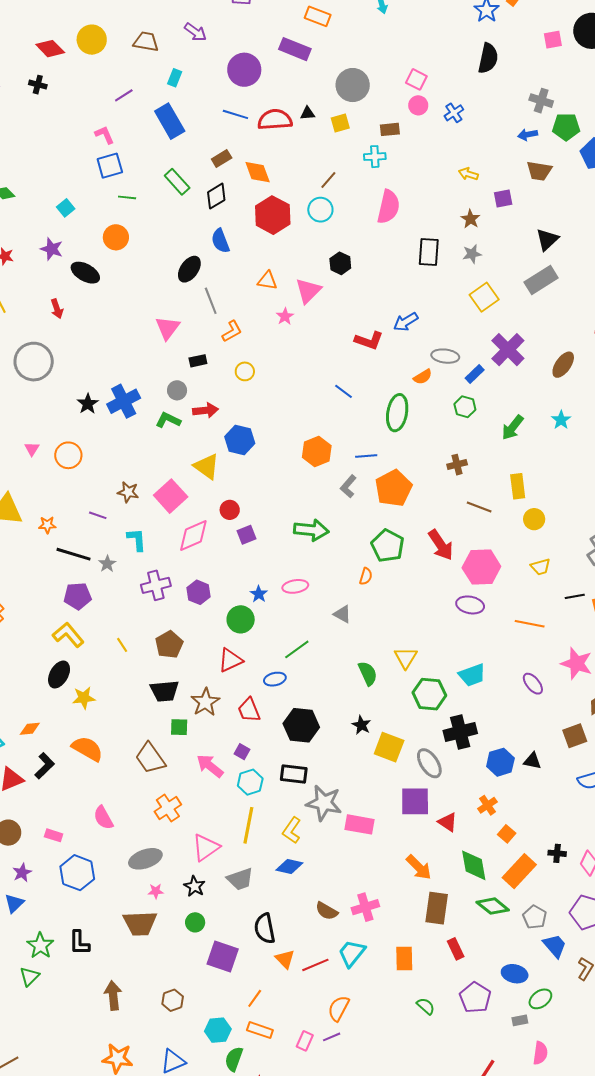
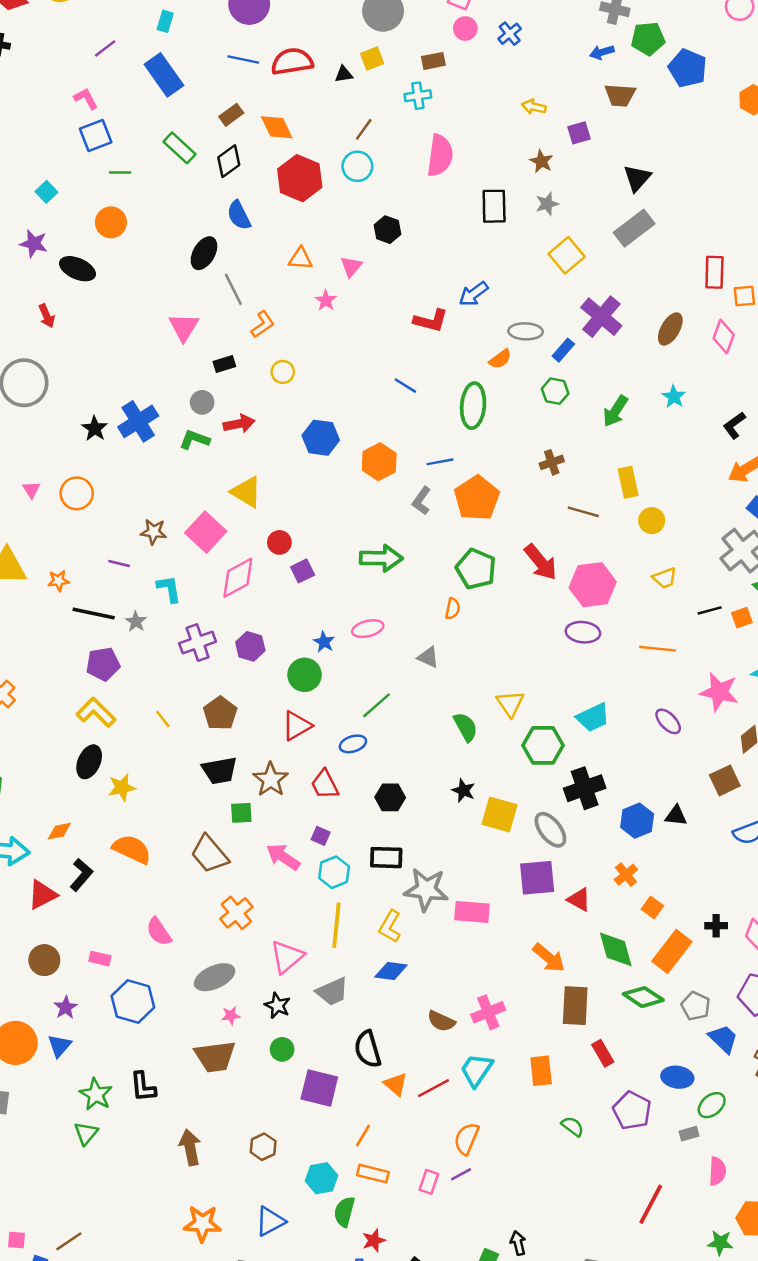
black triangle: (308, 113) -> (344, 74), moved
pink triangle: (308, 291) -> (351, 267), size x0.7
blue hexagon: (240, 440) -> (321, 438), moved
black hexagon: (301, 725) -> (390, 797), size x0.7

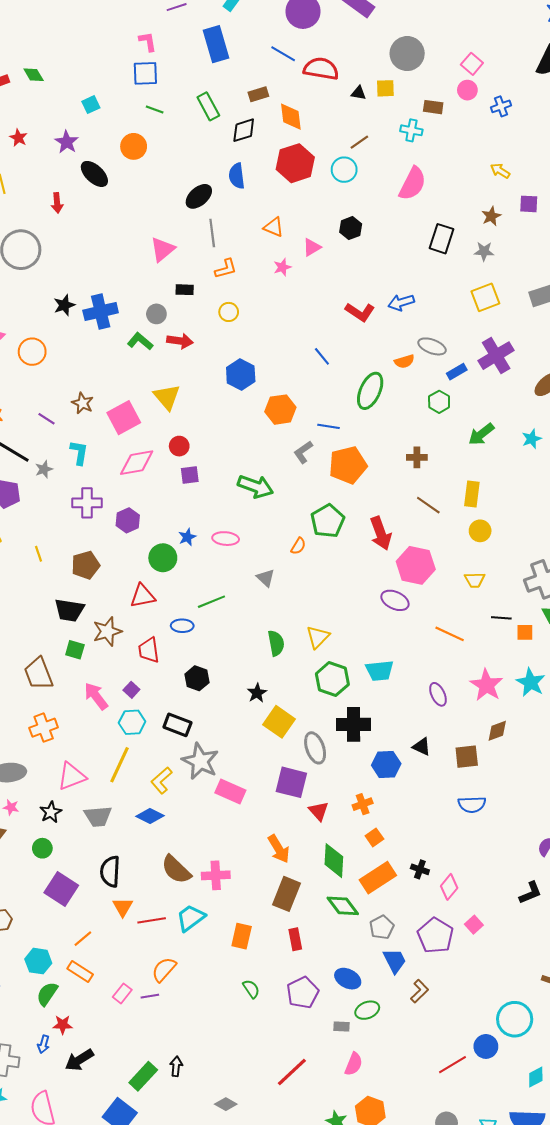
black triangle: (676, 816) -> (422, 747), moved
brown semicircle: (441, 1021) -> (176, 870), size x1.4

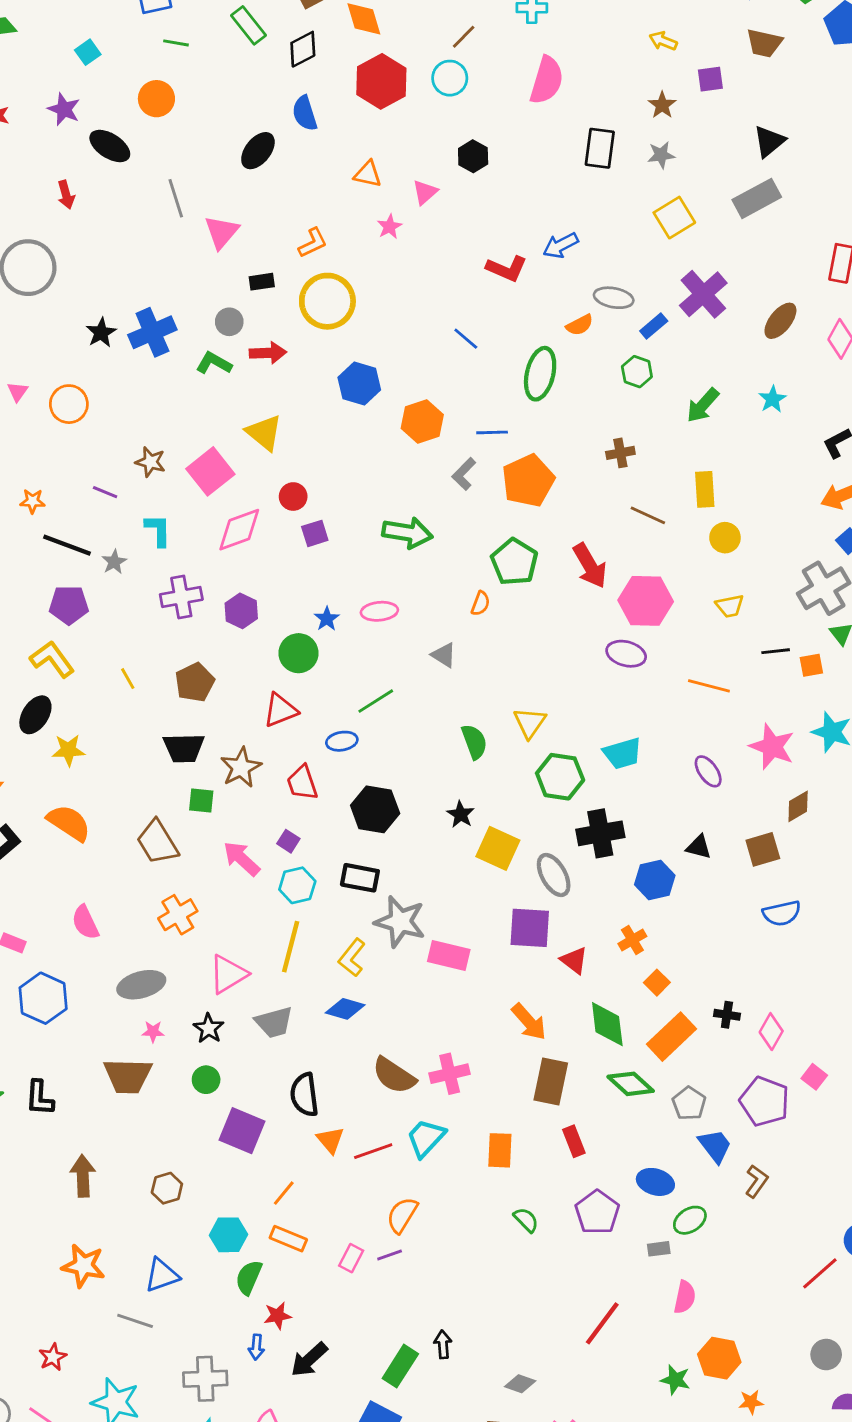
gray line: (212, 233) -> (176, 198), moved
yellow circle: (229, 312) -> (327, 301), size x2.0
black hexagon: (197, 678) -> (375, 809), size x1.4

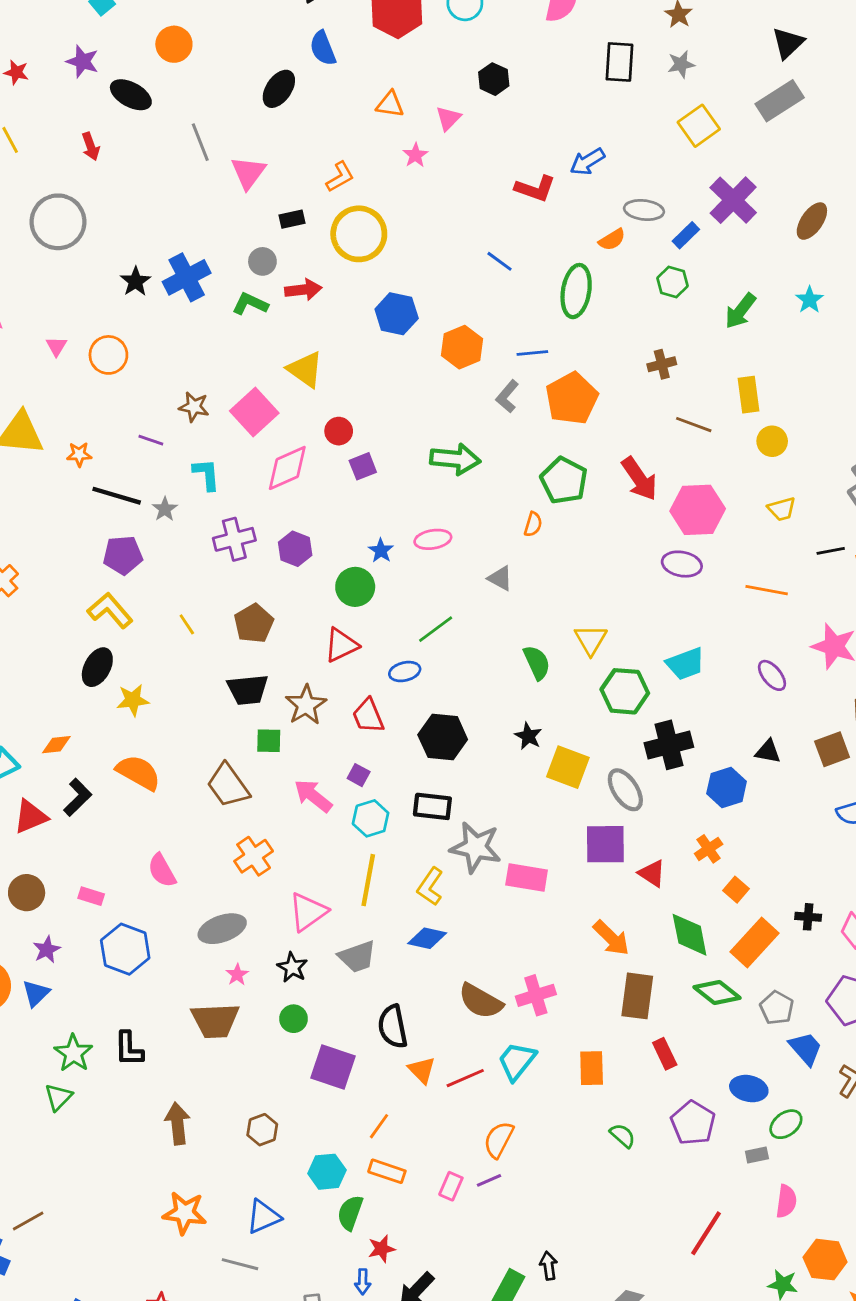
pink star: (153, 1032) -> (237, 975), turned -30

